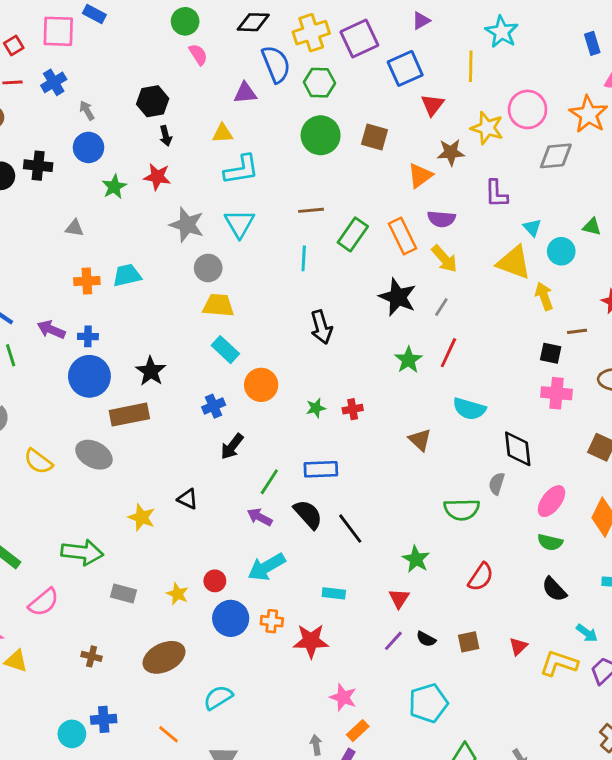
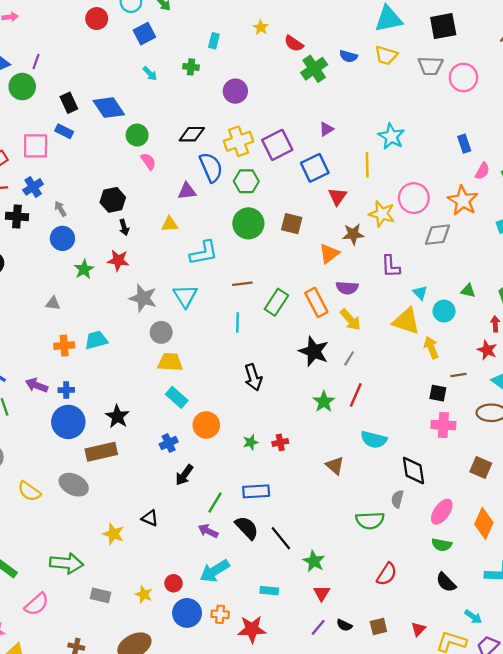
black cross: (38, 166) -> (17, 216), moved
cyan L-shape: (241, 170) -> (204, 253), moved
green star: (416, 559) -> (314, 561), moved

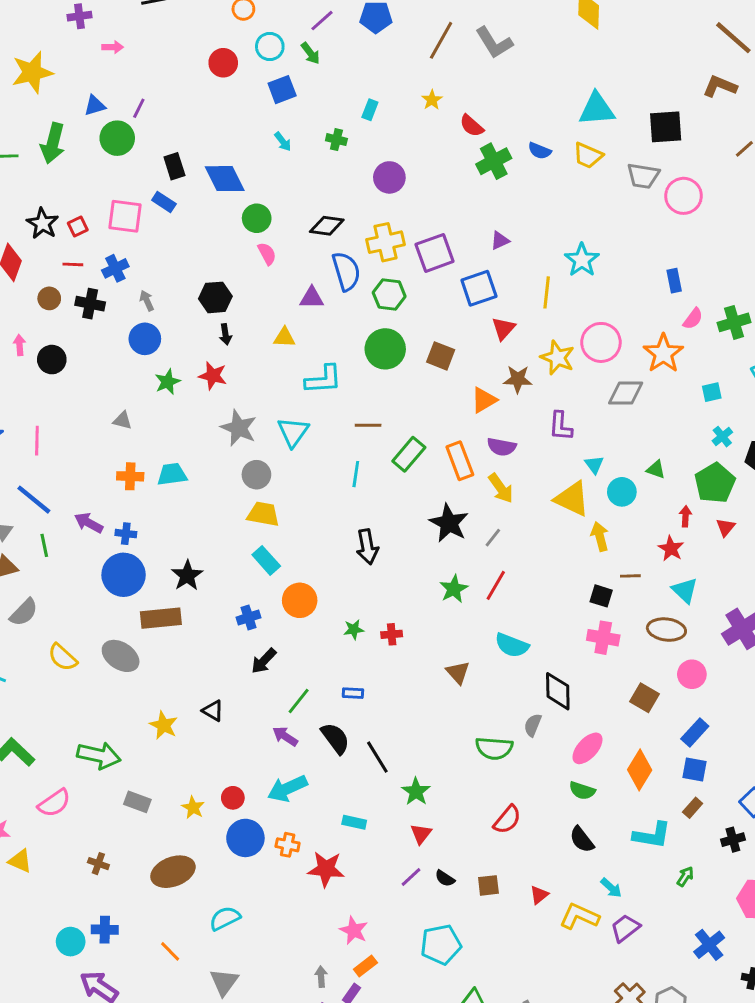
blue rectangle: (256, 491) -> (353, 693), size x0.6

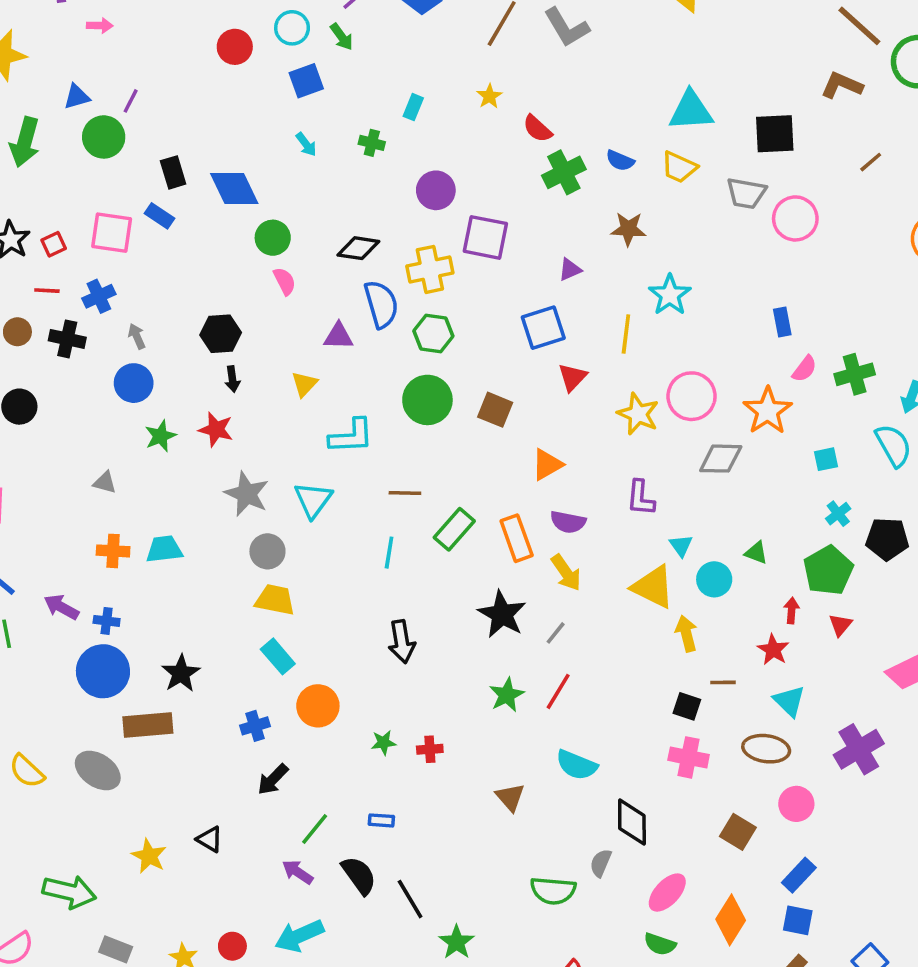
purple square: (435, 253) -> (485, 237), moved, turned 30
yellow triangle: (284, 337) -> (304, 384), turned -50
brown star: (518, 379) -> (628, 229), moved

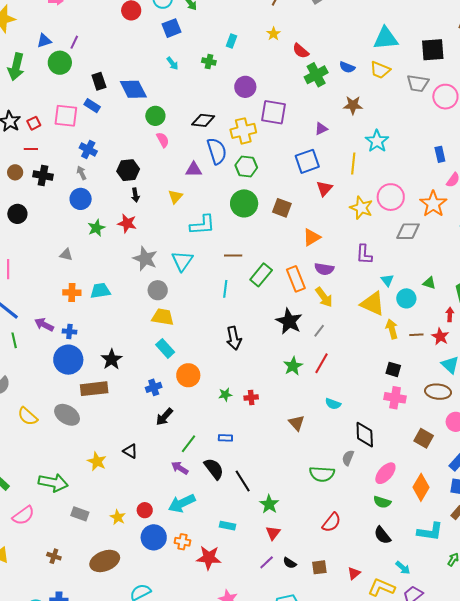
blue cross: (99, 296) -> (88, 149), moved, turned -36
brown line: (723, 682) -> (416, 335), moved
cyan semicircle: (577, 765) -> (333, 404), size x0.7

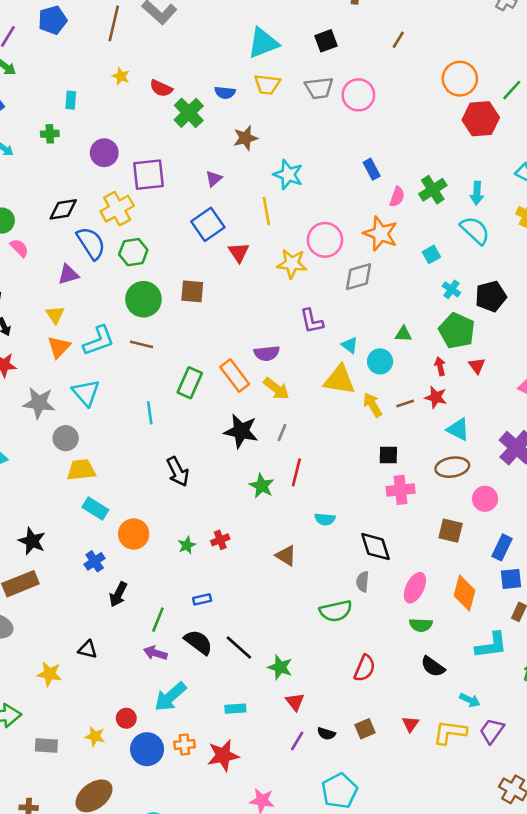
black square: (433, 50) -> (326, 41), size x0.7
orange triangle: (312, 237) -> (59, 347), moved
brown line: (233, 256) -> (141, 344), moved, turned 30

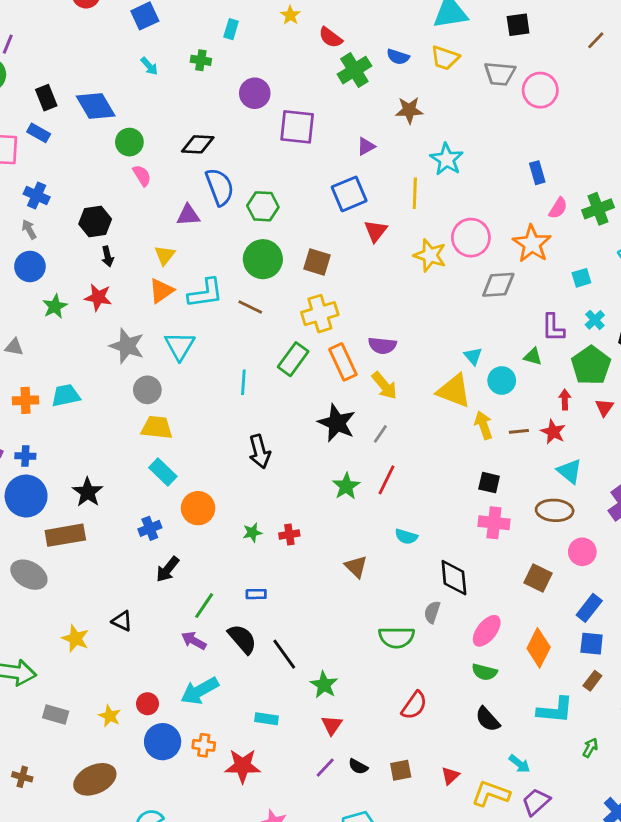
yellow cross: (117, 209) -> (320, 314), moved
purple L-shape: (312, 321) -> (553, 328), moved

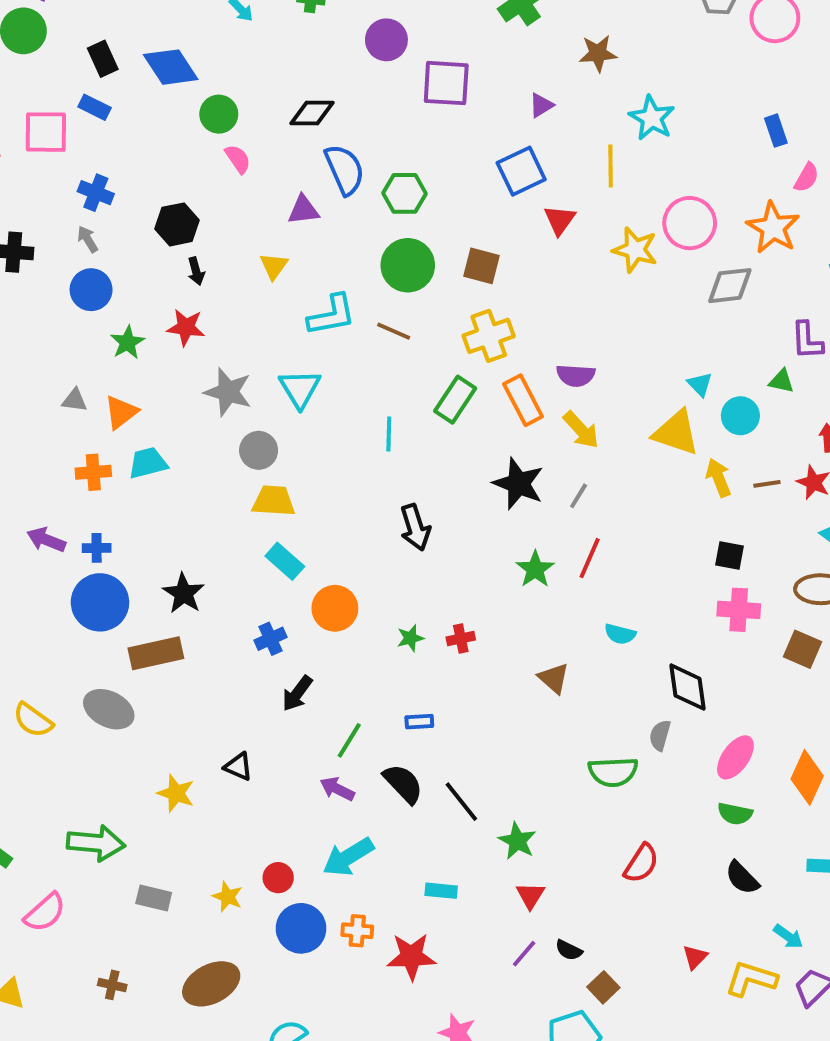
orange triangle: (161, 291) -> (121, 412), moved
brown square: (538, 578) -> (802, 649), moved
brown square: (401, 770) -> (603, 987), moved, turned -30

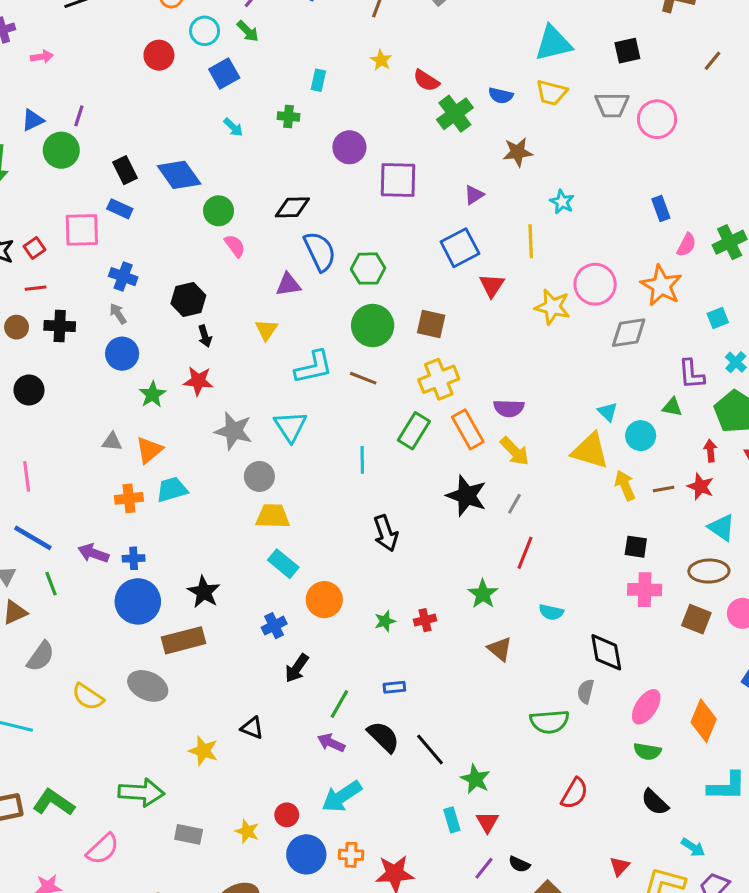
cyan star: (652, 118) -> (562, 202), size x0.7
green star: (535, 569) -> (483, 594), moved
cyan rectangle: (441, 891) -> (452, 820), moved, turned 70

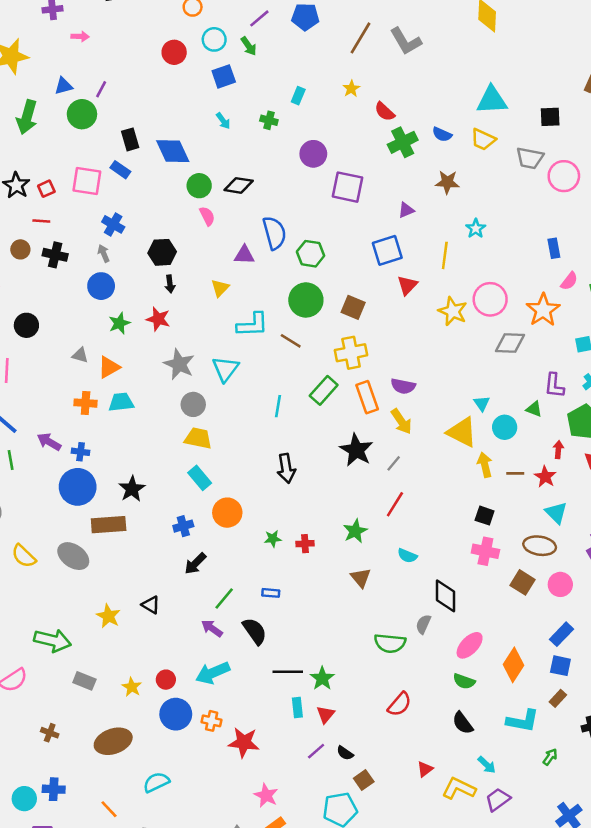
black diamond: (292, 207) -> (239, 185), moved
black circle: (29, 390) -> (26, 325), moved
black line: (430, 749) -> (288, 672), moved, turned -60

